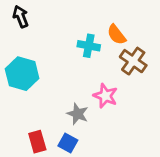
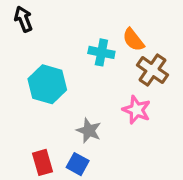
cyan hexagon: (22, 74) -> (47, 84), moved
pink star: (105, 96) -> (137, 110), moved

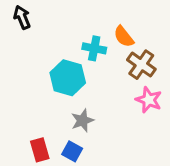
cyan hexagon: (47, 84) -> (68, 78), moved
pink star: (137, 110) -> (149, 100), moved
gray star: (89, 131) -> (82, 120), turned 30

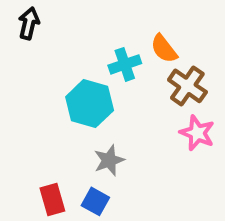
black arrow: (22, 17) -> (29, 23), turned 35
cyan cross: (94, 48) -> (125, 64), turned -30

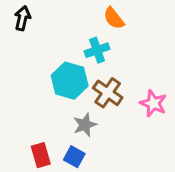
orange semicircle: (164, 49) -> (114, 18), moved
brown cross: (187, 86) -> (108, 93), moved

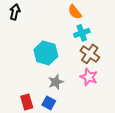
cyan cross: (97, 50) -> (82, 33), moved
brown cross: (108, 93) -> (90, 54), moved
pink star: (153, 103) -> (89, 77), moved

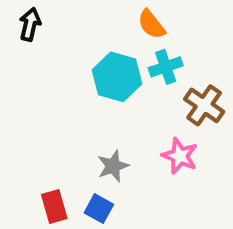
cyan hexagon: (46, 53) -> (117, 77), moved
brown cross: (90, 54) -> (204, 105), moved

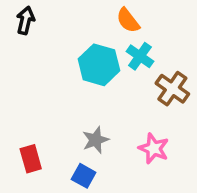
cyan cross: (166, 67) -> (140, 56), turned -36
pink star: (180, 156) -> (154, 149), moved
red rectangle: (54, 207) -> (31, 159), moved

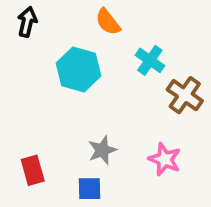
orange semicircle: (128, 20) -> (108, 22), moved
cyan hexagon: (99, 65) -> (79, 70), moved
blue square: (84, 176) -> (90, 189), turned -30

